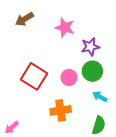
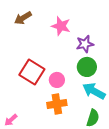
pink circle: (69, 77) -> (57, 80), moved
cyan arrow: (100, 97) -> (94, 91), size x1.6

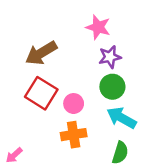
brown arrow: (23, 18) -> (41, 53), moved, size x1.4
pink star: (61, 26) -> (98, 27), moved

